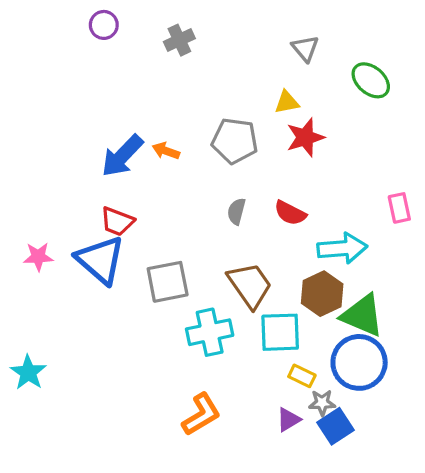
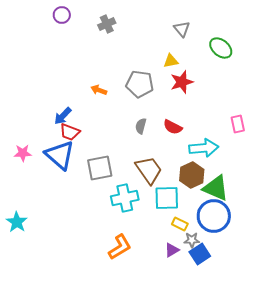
blue arrow: (122, 156) -> (63, 116), moved, size x0.7

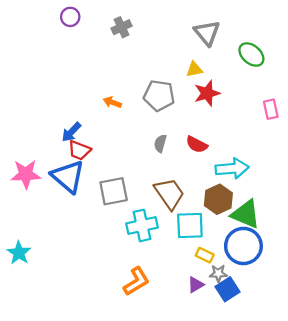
gray triangle: (182, 29) -> (207, 33), size x1.4
pink rectangle: (238, 124) -> (271, 109), moved
pink star: (23, 153) -> (26, 174), size x1.5

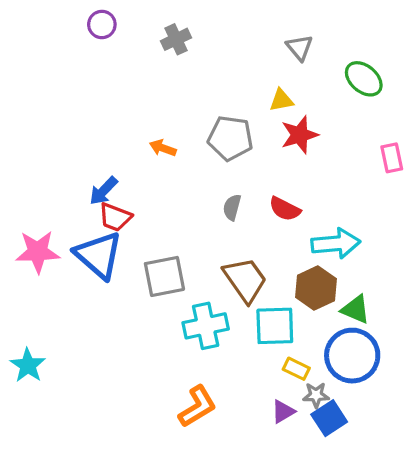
gray triangle: (207, 33) -> (300, 48), size x0.7
green triangle: (246, 214) -> (356, 309), size x0.7

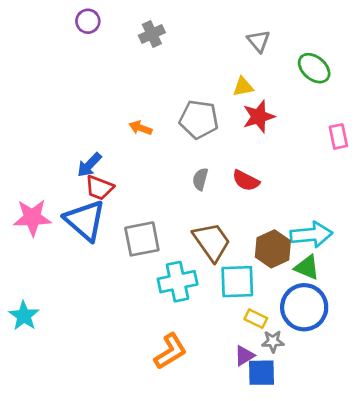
cyan arrow: (336, 244) -> (311, 235), moved
blue square: (329, 418) -> (261, 373), moved, turned 32

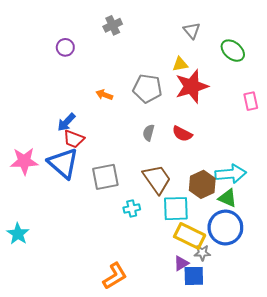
purple circle: (88, 21) -> (65, 47), moved
red star: (259, 117) -> (192, 86), size x1.4
cyan cross: (178, 282) -> (132, 209), size x0.6
yellow rectangle: (256, 319) -> (190, 236), size x1.8
orange L-shape: (170, 351) -> (115, 276), moved

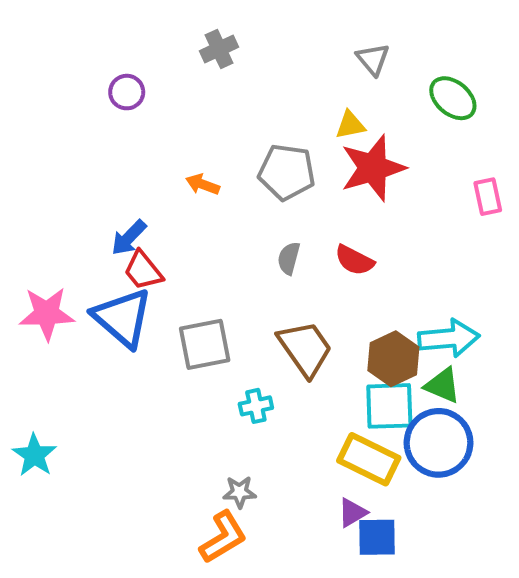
red trapezoid: (74, 139) -> (143, 271), turned 30
cyan square: (176, 209) -> (389, 406), moved
gray star: (202, 253) -> (240, 492), moved

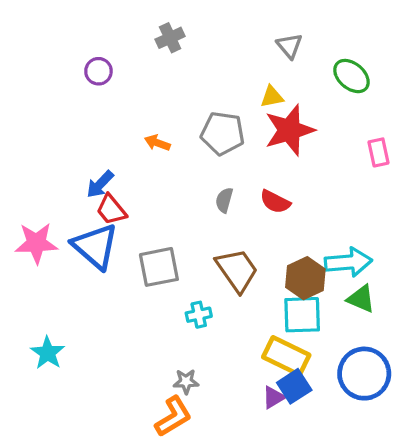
green triangle: (443, 385) -> (361, 299), moved
blue circle: (438, 443) -> (364, 374), moved
cyan star: (34, 455) -> (48, 353), moved
blue square: (377, 537) -> (294, 386), moved, turned -32

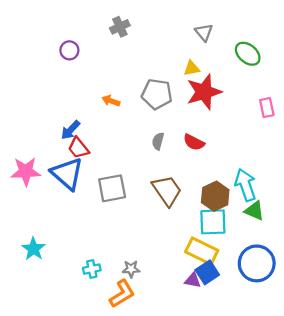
cyan arrow: (348, 262) -> (245, 185), turned -104
cyan cross: (199, 315) -> (92, 269), moved
purple triangle: (274, 397) -> (193, 280), turned 42

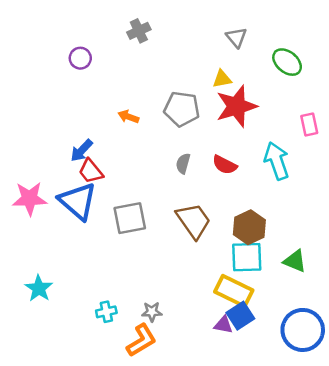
cyan arrow: (245, 185) -> (277, 161), moved
green triangle: (254, 211) -> (295, 261), moved
blue circle: (257, 263) -> (303, 330), moved

